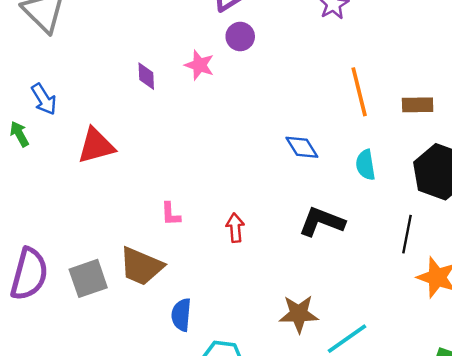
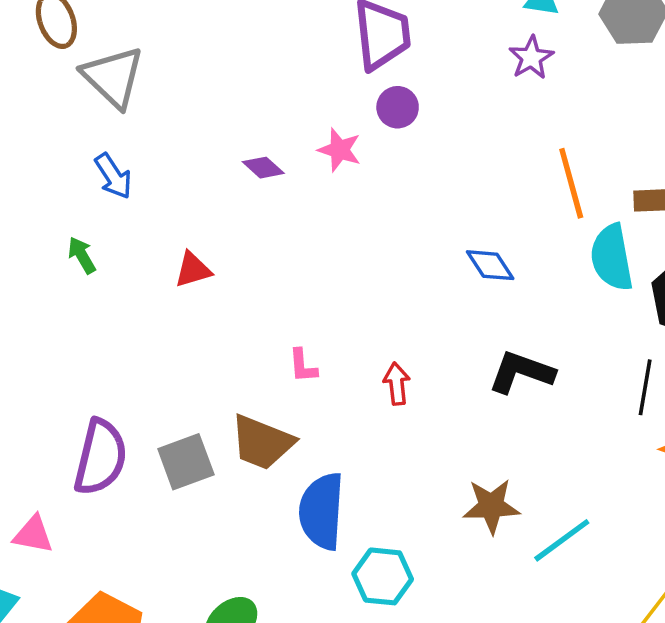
purple diamond: (146, 76) -> (263, 168), turned -44
blue arrow: (44, 99) -> (113, 176), moved
red triangle: (96, 146) -> (193, 270), size x0.7
cyan semicircle: (365, 165) -> (612, 257), moved, size x1.5
blue semicircle: (181, 315) -> (322, 511), size x1.6

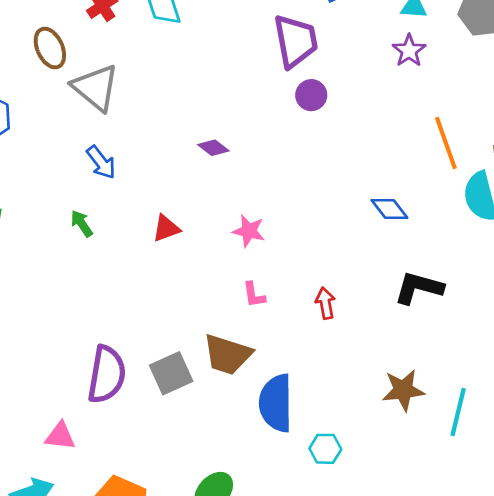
pink star: (340, 150) -> (249, 231), moved
cyan line: (562, 540) -> (458, 412), turned -36
cyan hexagon: (383, 576) -> (325, 449), size x0.7

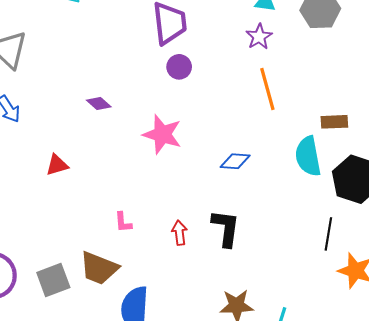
orange line: (446, 143) -> (267, 89), moved
blue diamond: (389, 209) -> (235, 161), turned -52
pink star: (249, 231) -> (162, 134), moved, size x1.5
black L-shape: (419, 288) -> (226, 228), moved, turned 78

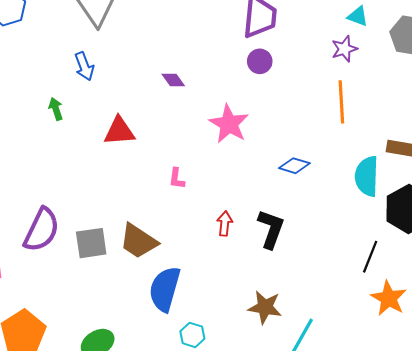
red triangle: (57, 165) -> (119, 131), size x1.4
pink L-shape: (123, 222) -> (177, 178), moved

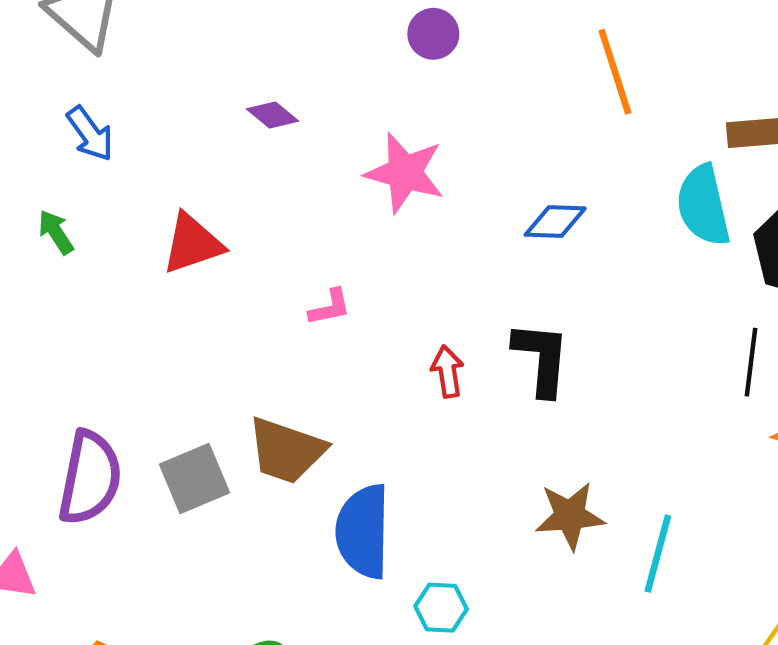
pink L-shape: (177, 178) -> (330, 307), turned -95

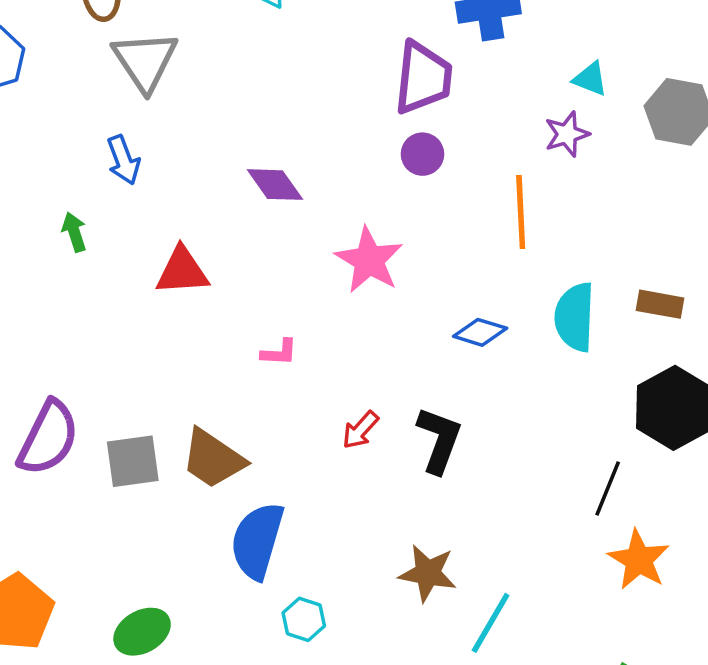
orange line: (615, 72) -> (521, 212), moved
purple diamond: (273, 115) -> (275, 185), size x1.4
cyan semicircle: (703, 205) -> (575, 317), moved
red arrow: (448, 372) -> (360, 430), turned -144

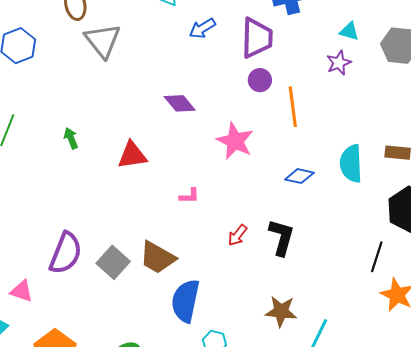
blue arrow: (123, 160) -> (202, 28), moved, turned 84
orange line: (521, 212) -> (293, 107), moved
gray square: (133, 461) -> (113, 262), turned -36

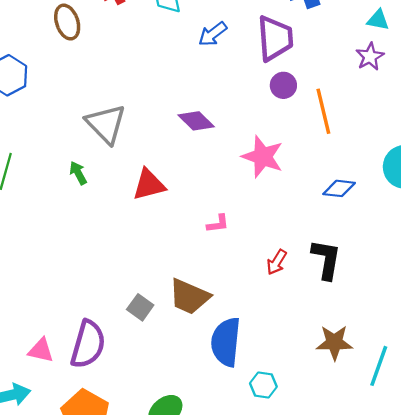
gray triangle: (103, 41) -> (106, 124), moved
purple semicircle: (66, 253) -> (88, 344), moved
gray square: (113, 262) -> (140, 307), size x0.7

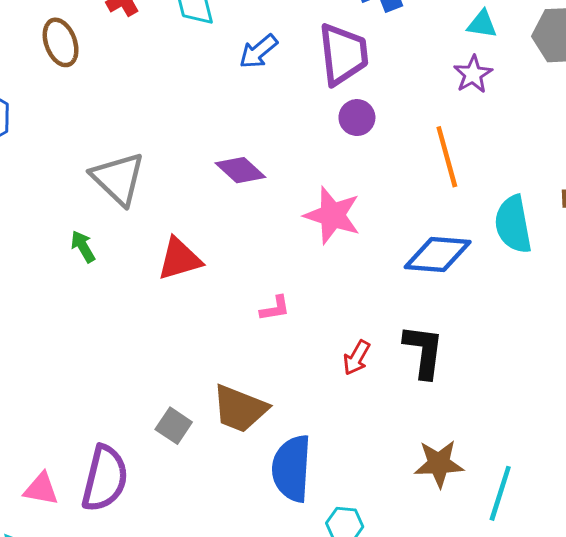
orange line: (323, 111) -> (447, 157), moved
blue diamond: (339, 188) -> (438, 255), size x1.5

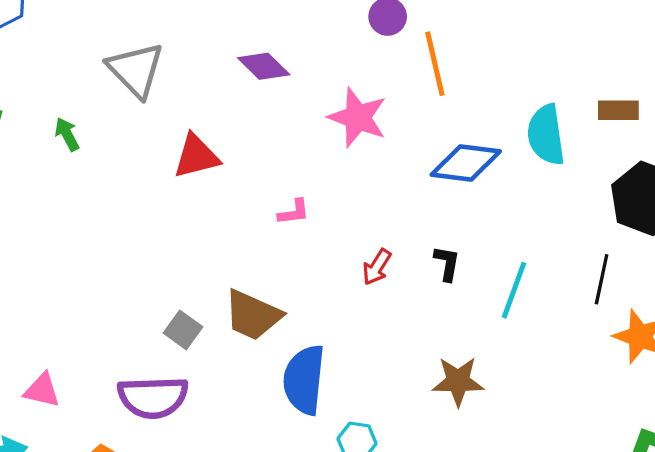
orange line: (447, 157) -> (435, 64), moved
green arrow: (83, 247) -> (67, 134), moved
black L-shape: (424, 351) -> (447, 263), size x0.6
purple semicircle: (105, 478) -> (153, 397), moved, turned 72
cyan line: (500, 493) -> (514, 290), moved

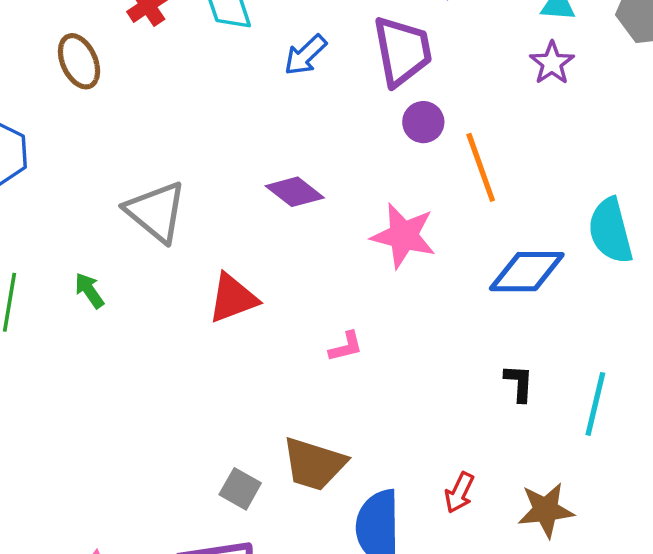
red arrow: (377, 267) -> (459, 493), moved

